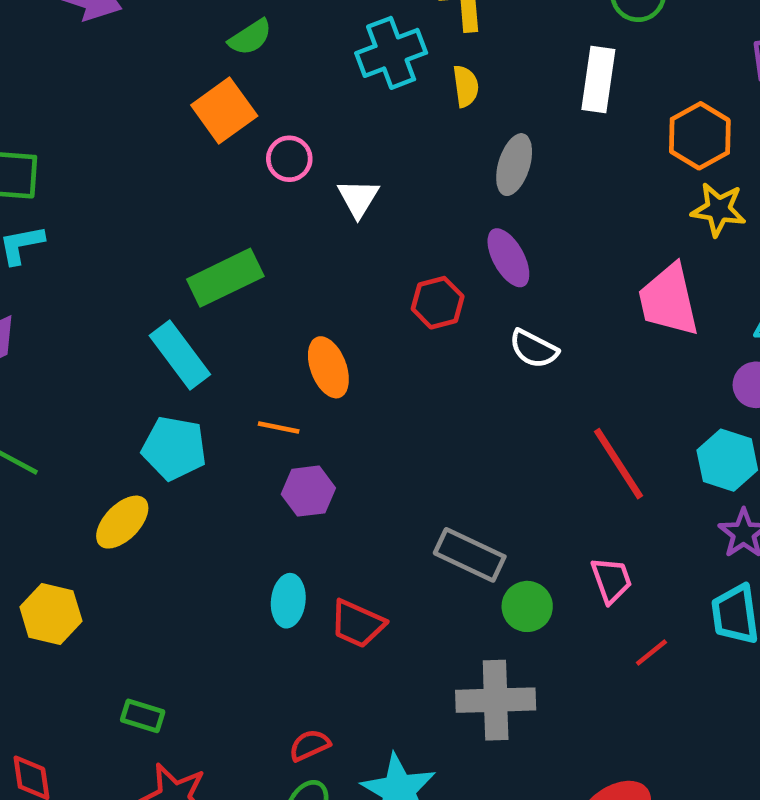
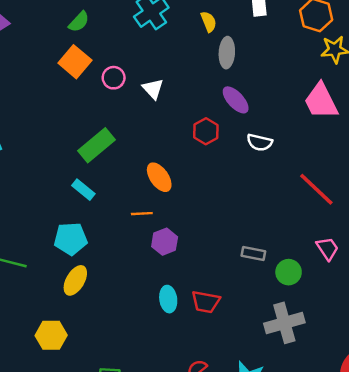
yellow semicircle: (466, 86) -> (209, 22), moved
cyan rectangle: (180, 355) -> (83, 190), size x0.7
cyan pentagon: (174, 448) -> (71, 239), moved
gray rectangle: (470, 555) -> (253, 253), size x0.7

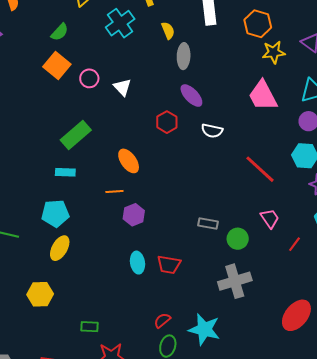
cyan rectangle: (83, 190) -> (65, 172), turned -36

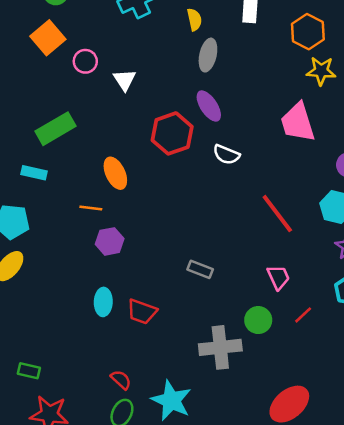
red hexagon: (167, 122) -> (172, 133), size x1.5
green circle: (238, 239) -> (258, 320), moved
red semicircle: (162, 320) -> (121, 380), turned 72

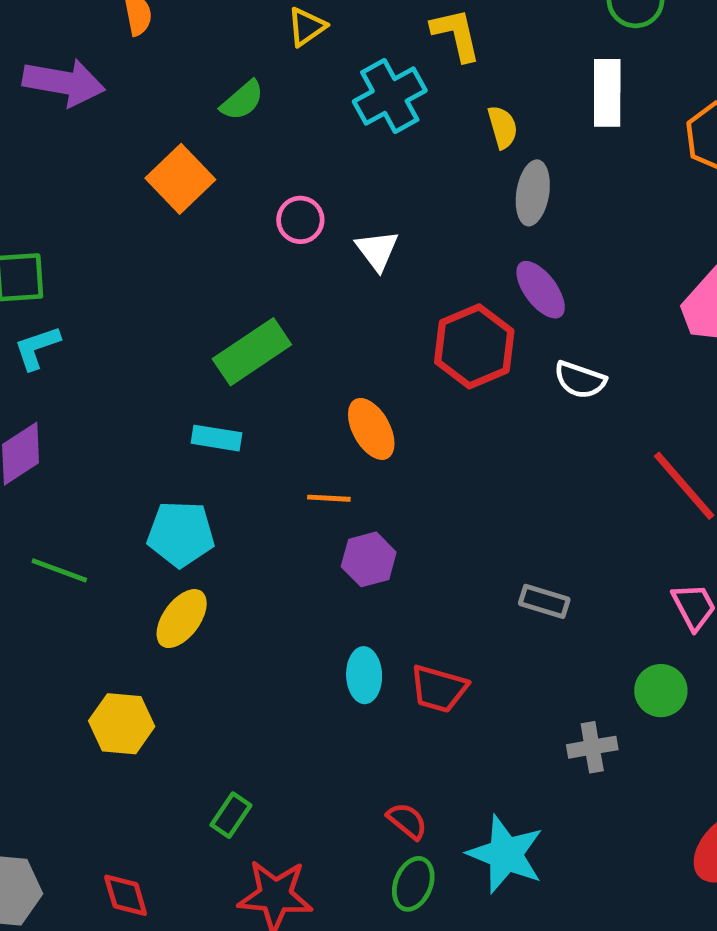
orange square: (48, 38) -> (180, 179), moved
gray cross: (220, 347) -> (592, 747), size x0.6
green rectangle: (29, 371) -> (231, 815), turned -65

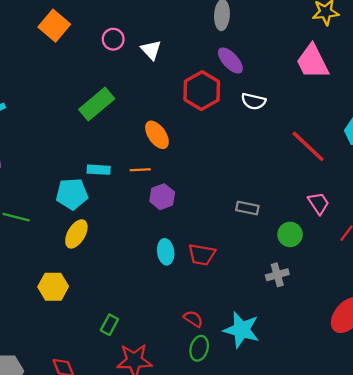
cyan rectangle: (216, 438) -> (99, 170), moved
green circle: (661, 691) -> (290, 234), moved

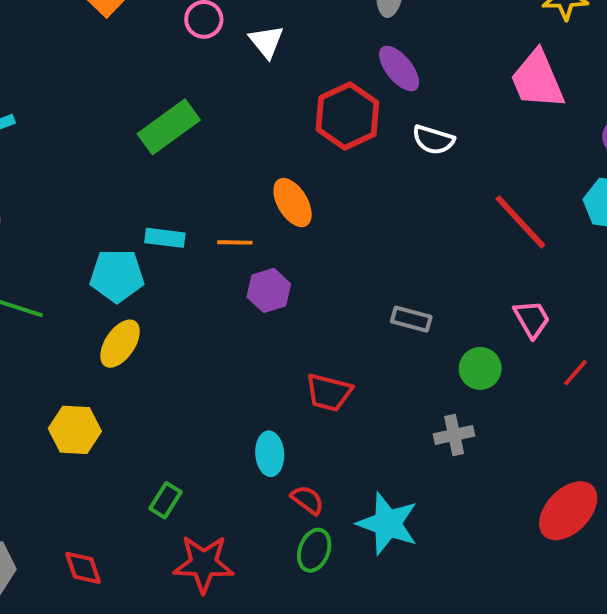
orange ellipse: (157, 135) -> (293, 203), moved
cyan ellipse: (166, 252) -> (270, 454), moved

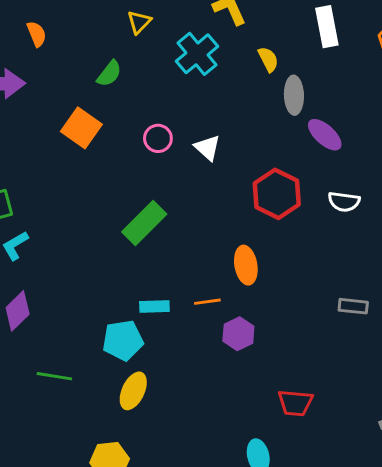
purple ellipse: (399, 68) -> (325, 135), moved
orange ellipse: (293, 203) -> (246, 265), turned 30
gray rectangle: (411, 319) -> (353, 306), moved

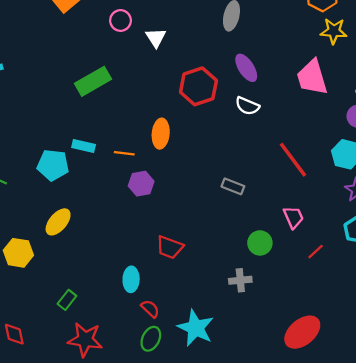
purple ellipse: (325, 135) -> (246, 68), moved
yellow ellipse: (133, 391) -> (58, 222), moved

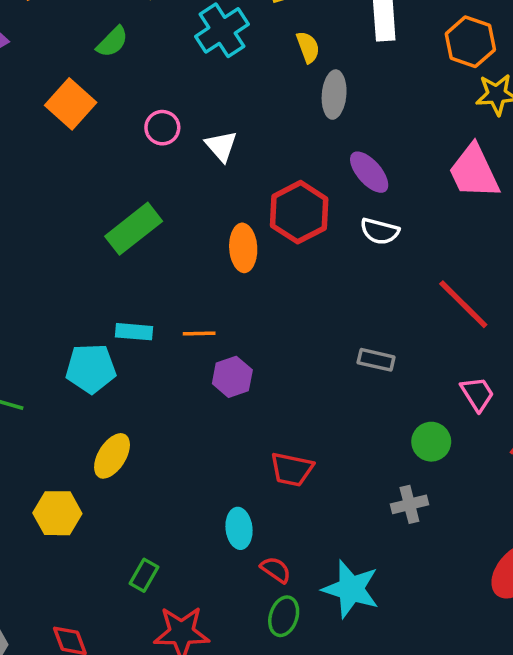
orange ellipse: (161, 134) -> (243, 248), moved

